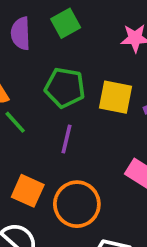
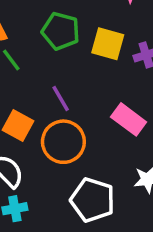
purple line: (66, 139) -> (61, 99), moved, turned -48

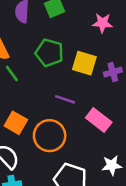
purple line: (61, 99) -> (65, 99), moved, turned -42

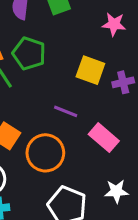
green pentagon: (49, 53) -> (29, 53), moved

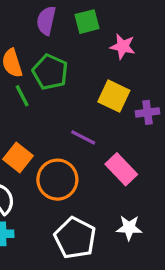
pink star: (114, 24) -> (123, 46), moved

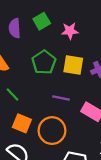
green pentagon: (50, 72) -> (44, 62), moved, turned 30
green line: (22, 96) -> (12, 95), moved

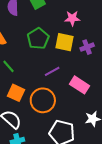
pink star: (70, 31) -> (72, 18), moved
purple line: (61, 98) -> (52, 71), turned -42

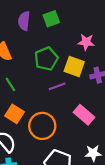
purple line: (52, 71) -> (57, 86), moved

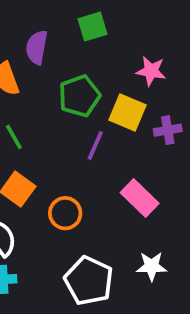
purple semicircle: (24, 21) -> (37, 47), moved
purple line: (57, 86) -> (95, 145), turned -49
orange circle: (42, 126) -> (65, 213), size x0.7

